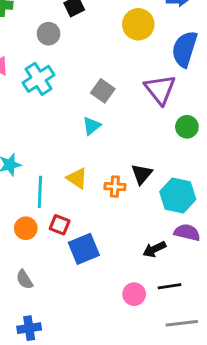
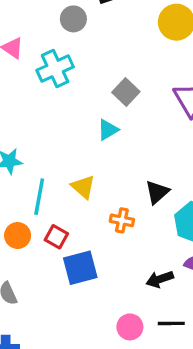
orange cross: (115, 187) -> (122, 220), moved

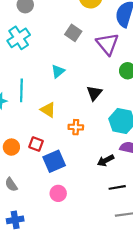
gray square: (126, 92) -> (73, 33), moved
black triangle: (157, 192) -> (94, 93), moved
cyan line: (39, 197) -> (21, 90), moved
pink circle: (130, 327) -> (58, 193), moved

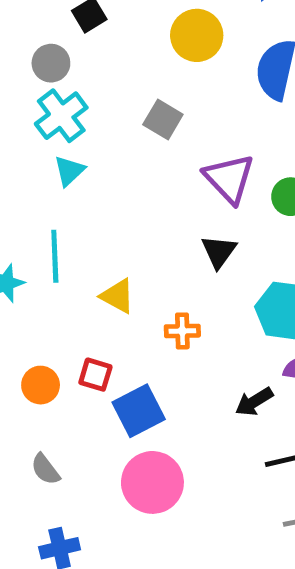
cyan cross: (19, 38) -> (61, 116), moved
purple triangle: (107, 44) -> (229, 178), moved
cyan triangle: (58, 71) -> (69, 171), moved
pink circle: (58, 193) -> (152, 482), size x1.6

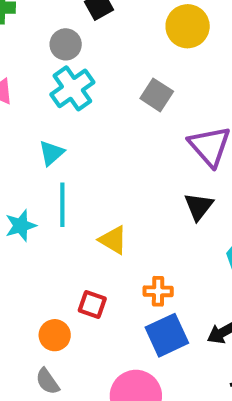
cyan triangle: (69, 171) -> (51, 153), moved
orange cross: (182, 331) -> (158, 291), moved
orange circle: (41, 385) -> (55, 335), moved
blue square: (139, 411) -> (167, 335), moved

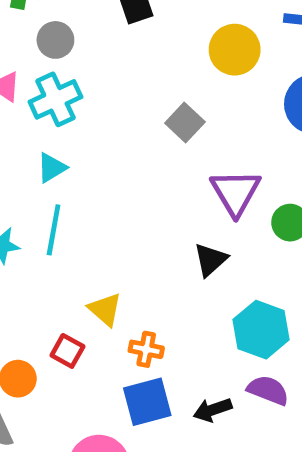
gray circle: (66, 44) -> (55, 40), moved
cyan cross: (72, 88) -> (55, 99), moved
yellow triangle: (113, 240) -> (105, 309), moved

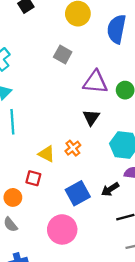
purple triangle: (235, 192) -> (95, 82), turned -40
orange cross: (146, 349) -> (73, 148), moved, turned -35

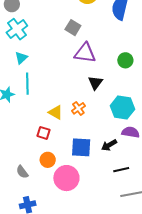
purple triangle: (95, 82) -> (85, 53), moved
blue square: (78, 193) -> (81, 147), turned 30
orange circle: (13, 197) -> (48, 160), moved

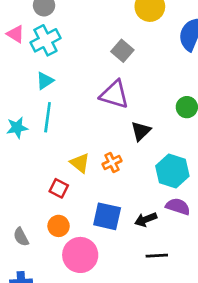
purple triangle: (85, 53) -> (114, 94), moved

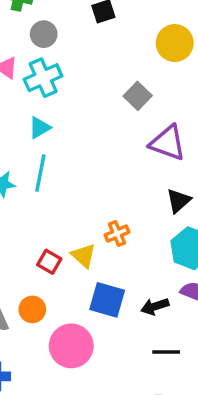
purple triangle: (114, 94) -> (168, 143), moved
black triangle: (141, 131) -> (179, 201), moved
yellow triangle: (80, 163) -> (84, 256), moved
orange circle: (59, 226) -> (32, 309), moved

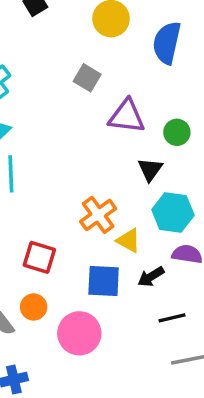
orange cross: (117, 234) -> (98, 215), size x1.5
yellow triangle: (84, 256) -> (129, 240), moved
red square: (49, 262) -> (39, 257), size x1.4

